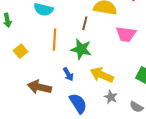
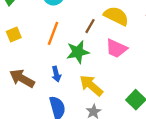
pink trapezoid: (126, 34) -> (116, 48), moved
green star: (81, 49) -> (78, 52), turned 30

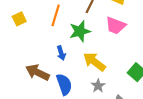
brown arrow: (22, 78) -> (38, 72), moved

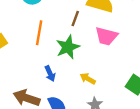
yellow arrow: (94, 62) -> (88, 79), size x0.6

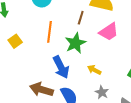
pink trapezoid: (106, 36) -> (109, 32), turned -45
blue arrow: (50, 74) -> (61, 67), size x1.6

